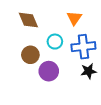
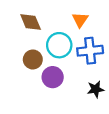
cyan circle: (55, 42) -> (59, 45), size x1.5
black star: (89, 71) -> (96, 89), moved

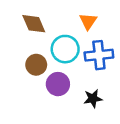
black star: (96, 89) -> (93, 99), moved

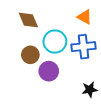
orange triangle: (88, 21) -> (85, 17), moved, turned -35
black star: (93, 99) -> (90, 90), moved

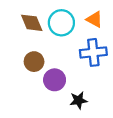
cyan circle: (55, 42) -> (61, 23), moved
black star: (90, 90) -> (79, 100), moved

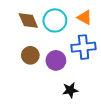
purple circle: (55, 80) -> (56, 60), moved

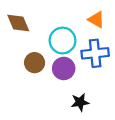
brown diamond: (28, 20) -> (18, 23), moved
cyan circle: (55, 20) -> (62, 40), moved

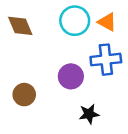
cyan circle: (62, 40) -> (75, 21), moved
brown circle: (35, 63) -> (24, 95), moved

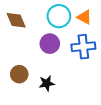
purple circle: (71, 76) -> (50, 44), moved
black star: (89, 114) -> (47, 83), moved

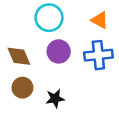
cyan circle: (59, 16) -> (49, 18), moved
brown diamond: (16, 20) -> (19, 56), moved

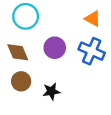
cyan circle: (49, 18) -> (26, 16), moved
blue cross: (98, 55) -> (92, 51), turned 30

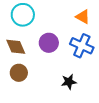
black star: (51, 91) -> (69, 82), moved

